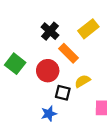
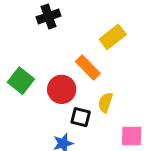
black cross: (50, 31) -> (49, 16), moved, turned 30
yellow semicircle: (83, 81) -> (105, 102), turned -42

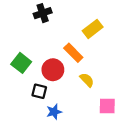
yellow semicircle: (105, 102) -> (87, 80), turned 119
black square: (81, 117) -> (39, 91), moved

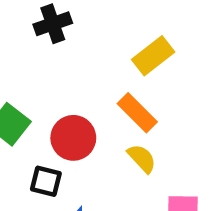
orange rectangle: (73, 53) -> (137, 113), moved

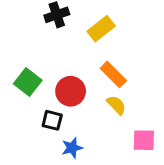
yellow rectangle: (153, 56) -> (101, 29), moved

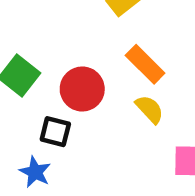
blue star: (72, 148) -> (35, 172), moved, turned -30

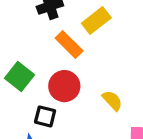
orange rectangle: (145, 64) -> (69, 44), moved

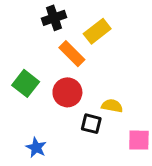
yellow semicircle: (112, 100) -> (112, 106), turned -36
black square: (45, 116) -> (91, 124), moved

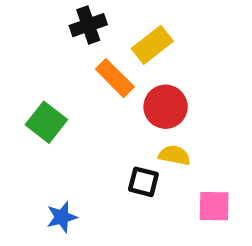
red circle: (67, 92) -> (166, 107), moved
blue star: (36, 148) -> (62, 217), turned 30

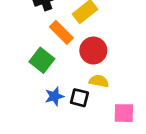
green square: (46, 122) -> (42, 60), moved
blue star: (62, 217) -> (54, 96), moved

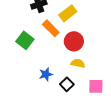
green square: (42, 60) -> (25, 40), moved
black square: (79, 98) -> (67, 84), moved, turned 32

